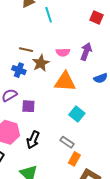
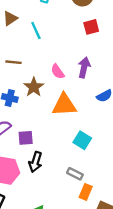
red square: (97, 17) -> (91, 27), turned -32
brown line: (26, 50) -> (14, 62), moved
pink semicircle: (63, 52) -> (58, 72), turned 64
black arrow: (33, 140) -> (35, 162), moved

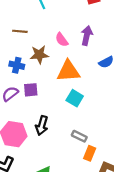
brown star: (34, 87) -> (39, 55), turned 30
purple square: (26, 138) -> (31, 90), moved
cyan square: (82, 140) -> (75, 98), moved

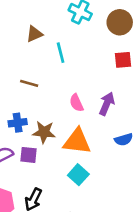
brown star: (39, 55) -> (44, 132), moved
blue cross: (17, 65) -> (18, 123), turned -32

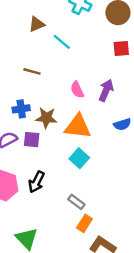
cyan line: (61, 53) -> (62, 42), turned -36

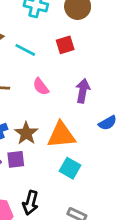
red square: (121, 48) -> (65, 45), moved
pink semicircle: (77, 90) -> (41, 87), moved
brown star: (46, 118) -> (26, 133), turned -30

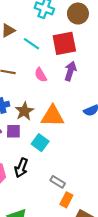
red square: (65, 45) -> (64, 43), size x1.6
purple arrow: (83, 91) -> (70, 71), moved
cyan square: (70, 168) -> (40, 143), moved

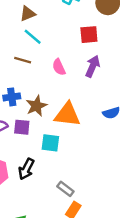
red square: (64, 43) -> (89, 35), size x0.7
cyan line: (31, 44) -> (33, 37), moved
cyan square: (40, 143) -> (50, 143), turned -35

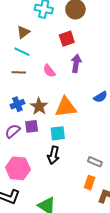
brown triangle: (28, 14) -> (23, 32), moved
black arrow: (26, 169) -> (53, 155), moved
gray rectangle: (65, 189) -> (95, 162), moved

